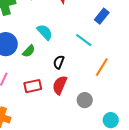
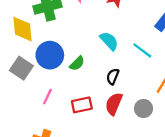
cyan semicircle: (45, 32) -> (109, 41), moved
gray circle: (85, 100) -> (143, 109), moved

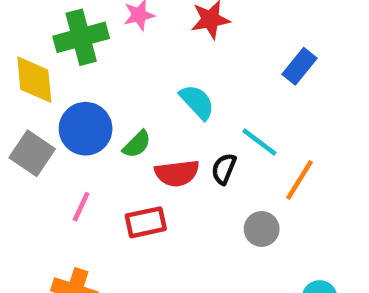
cyan line: (142, 50) -> (259, 142), moved
black semicircle: (113, 76) -> (224, 169), moved
red semicircle: (114, 104) -> (177, 173), moved, turned -120

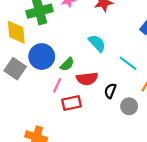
black semicircle: (224, 169) -> (110, 91), moved
pink line: (81, 207) -> (57, 85), moved

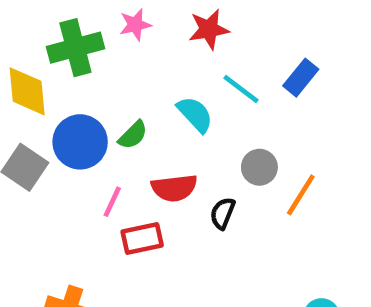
cyan line: (128, 63) -> (241, 89), moved
green semicircle: (67, 64) -> (133, 135), moved
gray circle: (129, 106) -> (259, 167), moved

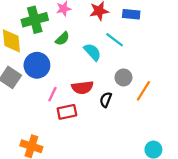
blue rectangle: (301, 78) -> (131, 14), moved, turned 56
green semicircle: (133, 135) -> (62, 39), moved

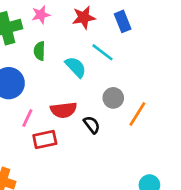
blue rectangle: (131, 14) -> (123, 21), turned 63
green semicircle: (62, 39) -> (39, 51), turned 136
black semicircle: (106, 100) -> (92, 125), turned 120

